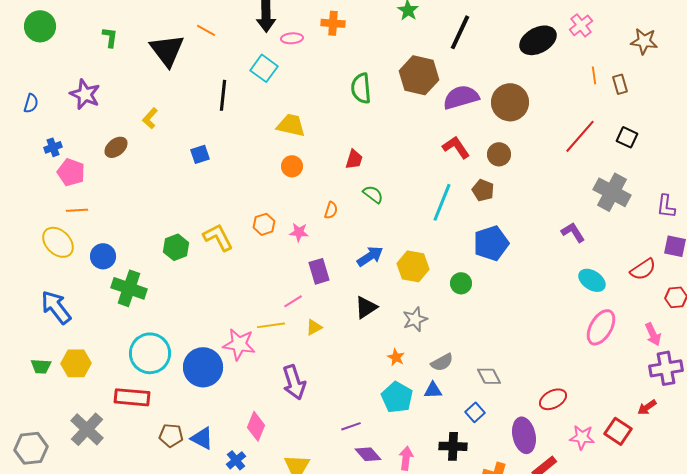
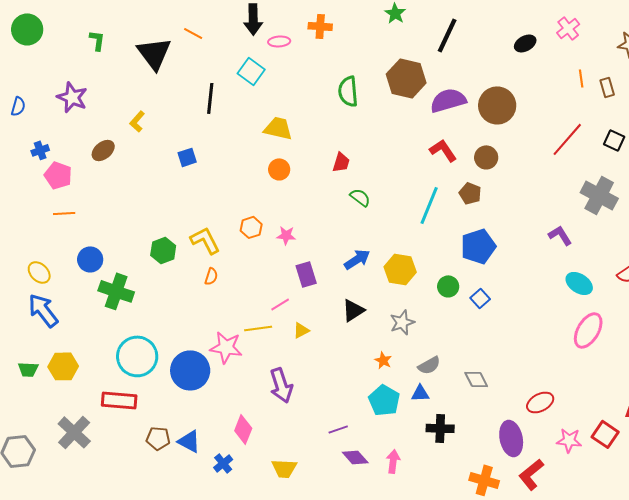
black ellipse: (538, 40) -> (525, 43), size x0.6
orange semicircle: (331, 210) -> (211, 276), moved
yellow ellipse: (58, 242) -> (39, 272), moved, size x0.7
blue square: (475, 412) -> (480, 298), moved
black cross: (453, 446) -> (440, 428), moved

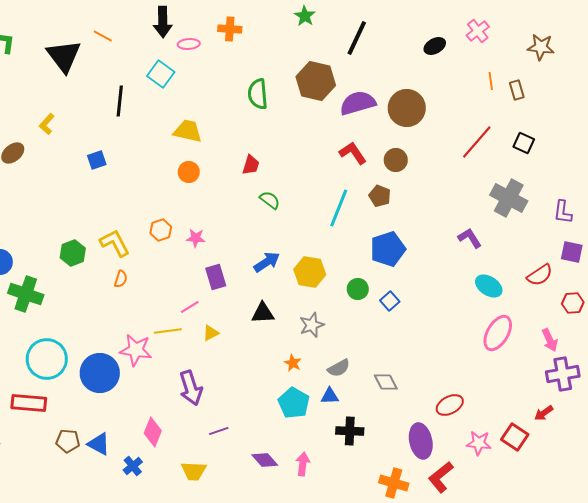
black triangle: (353, 310) -> (263, 313), turned 30
purple line: (338, 429) -> (219, 431), moved

